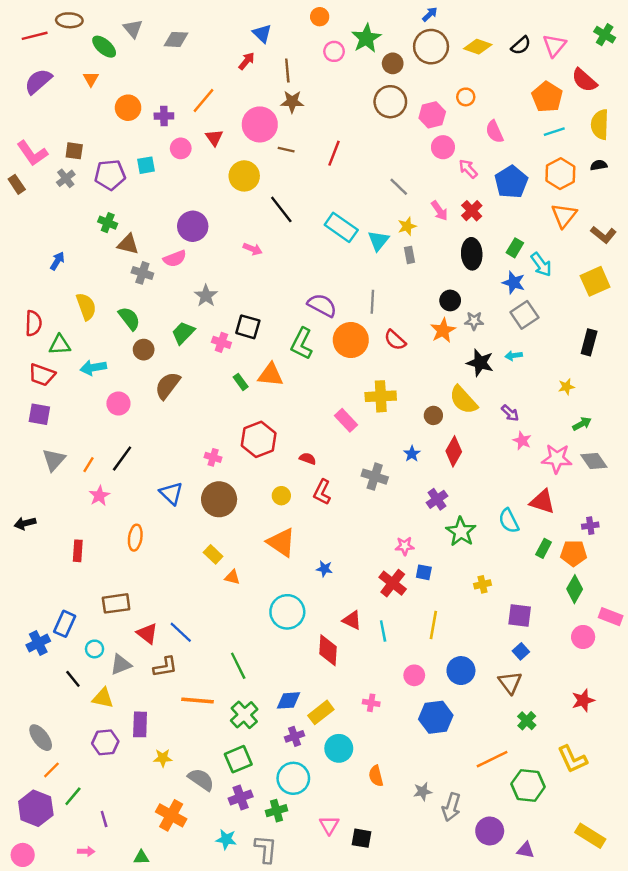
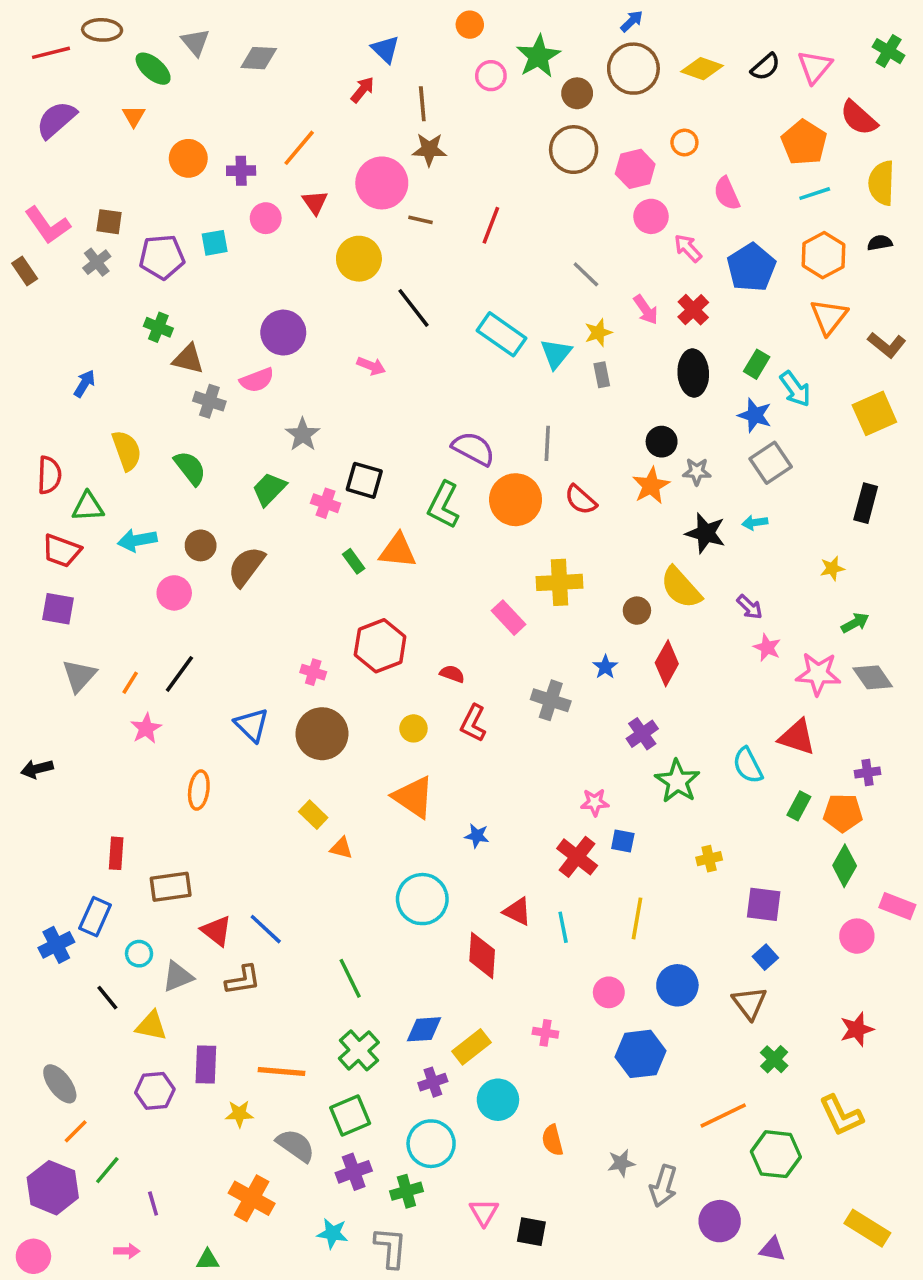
brown circle: (144, 350) -> (201, 545), moved
red rectangle: (78, 551) -> (116, 853), moved
orange line: (197, 700) -> (282, 1072), moved

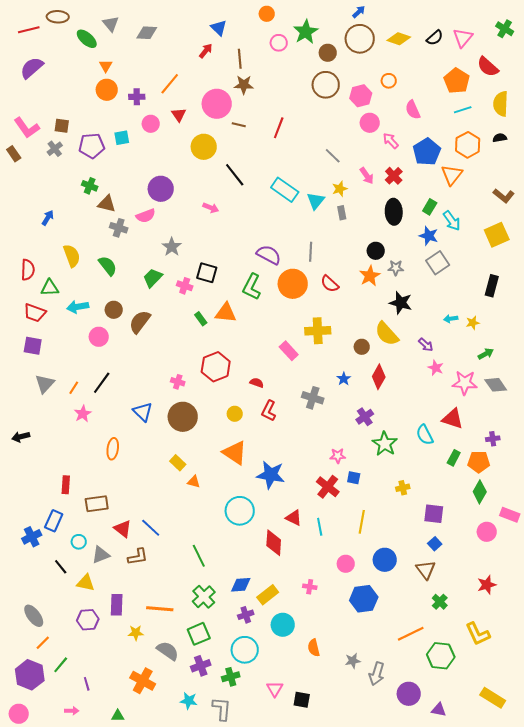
orange triangle: (134, 116) -> (106, 66), moved
orange triangle: (829, 317) -> (452, 175), moved
cyan arrow: (755, 523) -> (451, 319), moved
blue star: (477, 836) -> (271, 475), size x2.0

